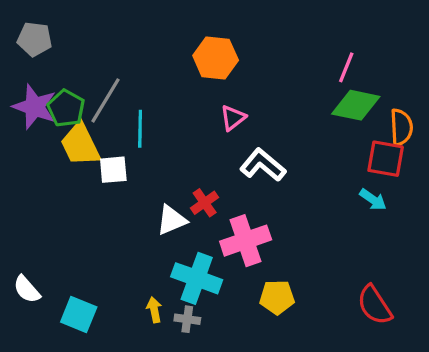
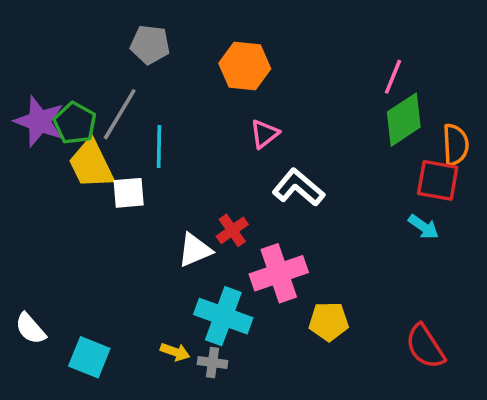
gray pentagon: (35, 39) -> (150, 45), moved
green diamond: (356, 105) -> (404, 120), turned -45
yellow pentagon: (277, 297) -> (329, 321), moved
yellow arrow: (154, 310) -> (175, 352), turned 120

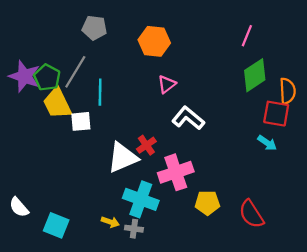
pink line: (393, 77) -> (247, 36), moved
white triangle: (195, 250) -> (123, 158), size x1.4
red semicircle: (425, 346) -> (251, 214), moved

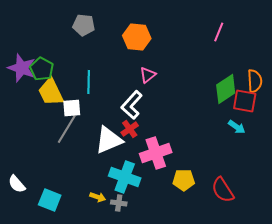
gray line: (75, 72) -> (67, 129), moved
green diamond: (255, 75) -> (226, 89), moved
white L-shape: (188, 118) -> (132, 105), moved, turned -88

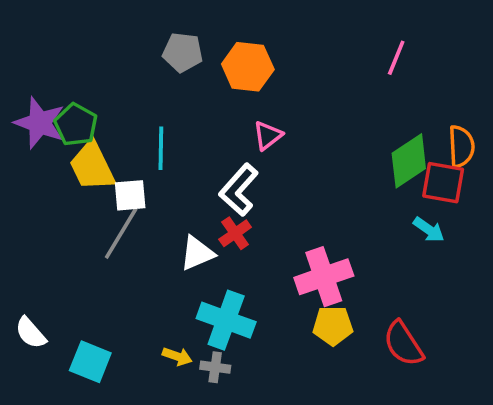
gray pentagon: (84, 25) -> (183, 52), moved
white triangle: (109, 140) -> (197, 253), size x0.7
pink cross: (156, 153) -> (324, 277), moved

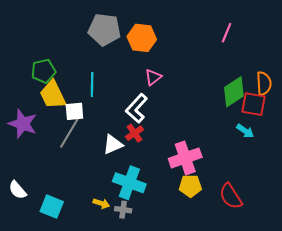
gray pentagon: (183, 52) -> (104, 30), size x1.4
purple star: (40, 123) -> (23, 124), moved
green pentagon: (76, 125) -> (43, 71), turned 30

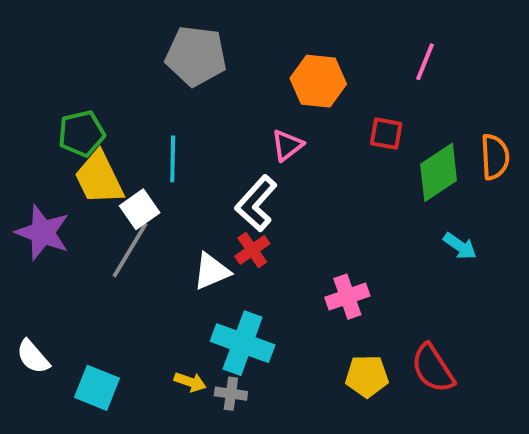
orange hexagon: (142, 38) -> (318, 81), moved
red square: (253, 104) -> (386, 134), moved, size x0.7
white square: (74, 111) -> (140, 209), turned -30
pink cross: (185, 158) -> (347, 297), size x0.7
yellow pentagon: (190, 186) -> (367, 376), moved

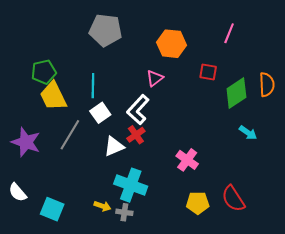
white square: (140, 209) -> (100, 113), moved
purple star: (43, 233) -> (26, 142), moved
pink cross: (347, 297) -> (187, 160), turned -35

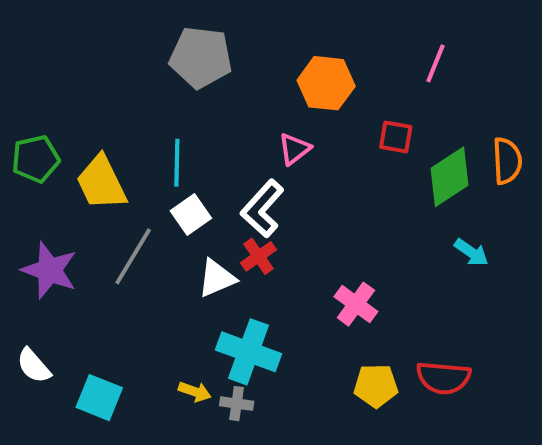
green pentagon: (44, 72) -> (36, 159), moved
red semicircle: (233, 199) -> (443, 378), turned -52

